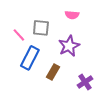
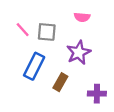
pink line: (19, 35) -> (23, 30), moved
purple cross: (85, 82) -> (97, 94), turned 35

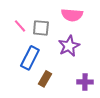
pink semicircle: (82, 17) -> (72, 15), size x1.5
brown rectangle: (60, 82) -> (45, 79), moved

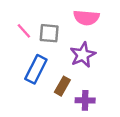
brown rectangle: (45, 79) -> (62, 86), moved
purple cross: (85, 82) -> (85, 100), moved

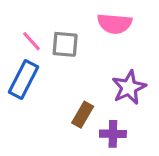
purple star: (83, 55) -> (129, 87), moved
blue rectangle: (36, 69) -> (24, 79), moved

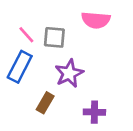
purple star: (129, 87) -> (69, 73), moved
brown rectangle: (83, 115) -> (45, 103), moved

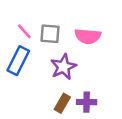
pink semicircle: (96, 20) -> (88, 36), moved
brown rectangle: (45, 103) -> (62, 103), moved

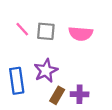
blue rectangle: (18, 61) -> (17, 81), moved, turned -35
purple star: (63, 67) -> (46, 71), moved

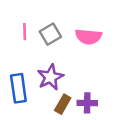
pink line: (22, 29) -> (25, 32), turned 40
gray square: (46, 31) -> (50, 34), turned -36

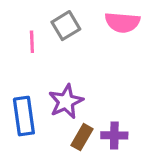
gray square: (50, 34) -> (66, 26), moved
pink semicircle: (88, 37) -> (122, 22), moved

